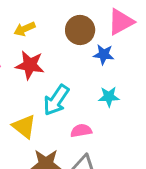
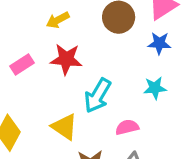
blue star: (104, 54) -> (159, 43), moved

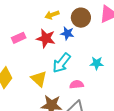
yellow arrow: (58, 20) -> (52, 15), moved
blue star: (159, 43) -> (67, 33), moved

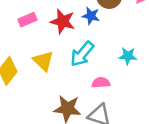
yellow triangle: (39, 79) -> (43, 61), moved

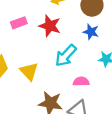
blue star: (91, 16) -> (91, 32), moved
yellow triangle: (43, 61) -> (29, 71), moved

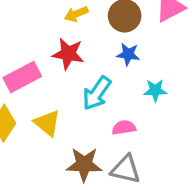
pink rectangle: (19, 23) -> (22, 77), moved, size x1.5

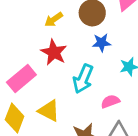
red star: (68, 54) -> (54, 52), turned 30

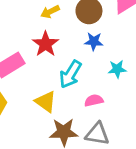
yellow triangle: (49, 111) -> (46, 102), moved

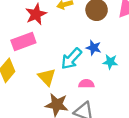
blue star: (94, 41) -> (94, 48), moved
red star: (46, 44) -> (36, 14), moved

